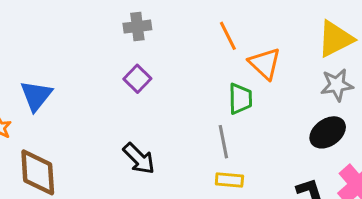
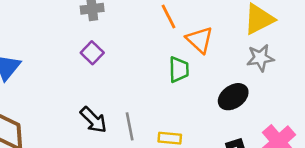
black ellipse: (328, 132) -> (233, 97), moved
gray line: (223, 142) -> (130, 126), moved

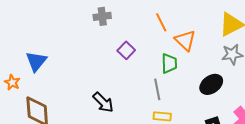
purple square: (92, 53) -> (126, 50), moved
gray line: (130, 126) -> (157, 89), moved

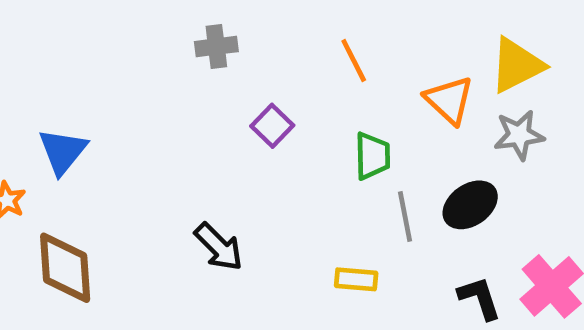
orange triangle: (185, 40) -> (449, 100), moved
gray line: (157, 89) -> (405, 217), moved

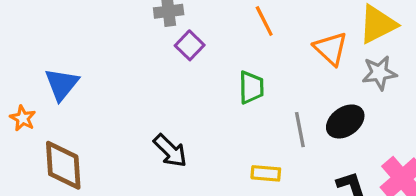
purple square: (272, 126) -> (190, 45), moved
green trapezoid: (372, 156) -> (251, 87), moved

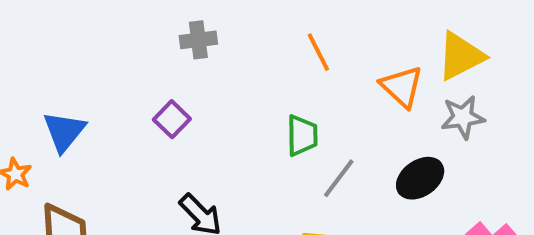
purple square: (190, 45) -> (172, 119), moved
gray line: (300, 130) -> (339, 178), moved, turned 48

